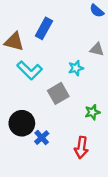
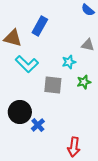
gray square: (58, 93) -> (53, 85), turned 36
green star: (92, 112) -> (84, 82), moved
red arrow: (81, 147) -> (74, 147), moved

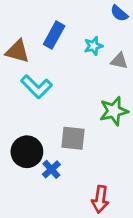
cyan star: (69, 62) -> (93, 46), moved
green star: (84, 82) -> (114, 111), size x1.5
gray square: (53, 85) -> (73, 138), moved

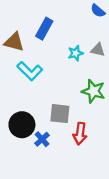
cyan star: (93, 46) -> (76, 53), moved
green star: (114, 111) -> (93, 91), turned 30
red arrow: (100, 199) -> (80, 134), moved

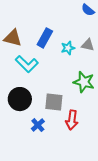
blue rectangle: (44, 29) -> (45, 38), moved
black circle: (22, 125) -> (20, 99), moved

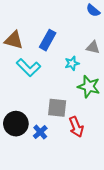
cyan star: (68, 48) -> (72, 63), moved
black circle: (20, 99) -> (16, 124), moved
red arrow: (72, 120) -> (76, 127), turned -30

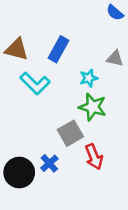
green star: (89, 87) -> (93, 107), moved
gray square: (57, 108) -> (70, 133), turned -36
black circle: (16, 124) -> (19, 173), moved

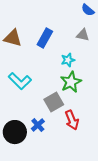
gray triangle: (115, 58) -> (83, 35), moved
cyan L-shape: (35, 83) -> (20, 81), moved
green star: (93, 107) -> (71, 82), turned 30

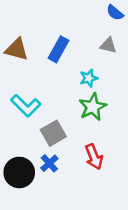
gray square: (54, 102) -> (53, 133), moved

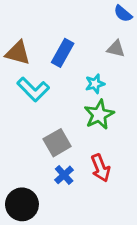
cyan L-shape: (26, 106) -> (33, 89), moved
blue cross: (49, 163) -> (64, 175), moved
black circle: (19, 172) -> (22, 204), moved

